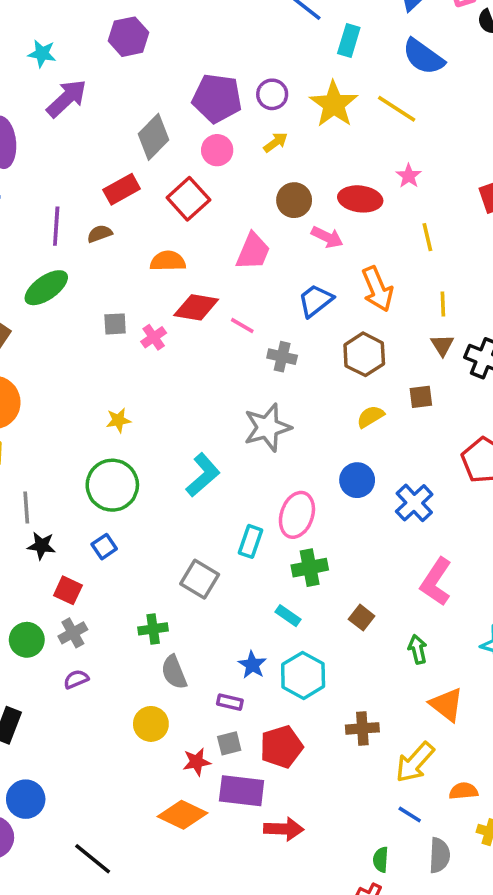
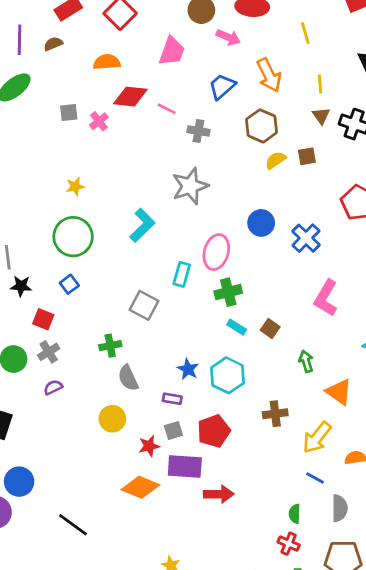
yellow semicircle: (370, 417) -> (275, 160), moved
cyan rectangle: (288, 616) -> (237, 327), moved
green arrow: (418, 649) -> (306, 361), moved

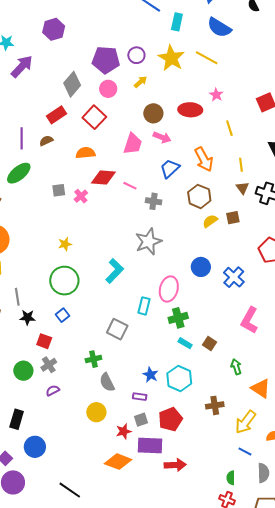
pink arrow: (228, 37) -> (162, 137), moved
blue circle: (19, 482) -> (35, 447), moved

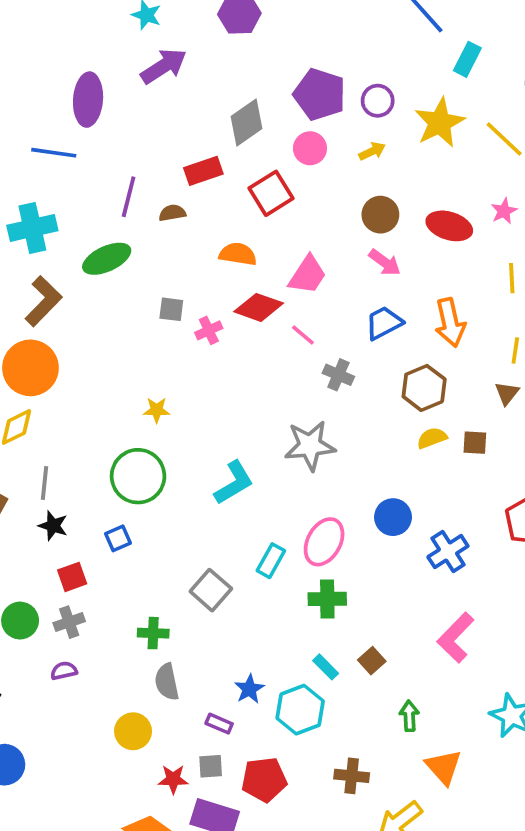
pink trapezoid: (133, 144) -> (308, 275), moved
red square: (44, 341) -> (72, 577), turned 35
cyan rectangle: (185, 343) -> (326, 667), moved

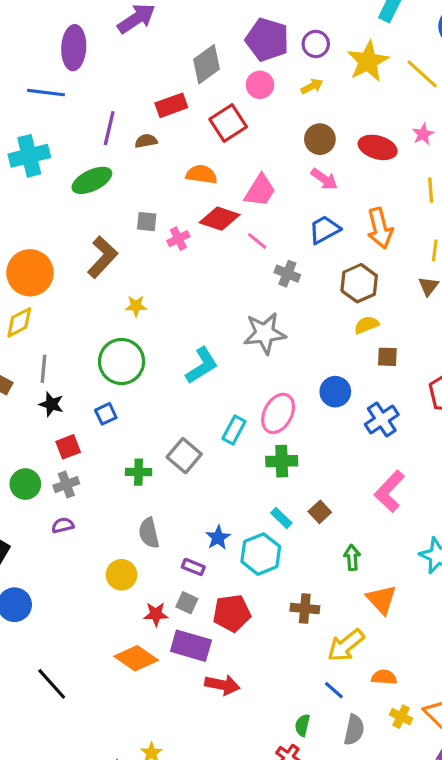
brown L-shape: (43, 301) -> (102, 257), moved
brown square: (475, 443) -> (387, 357), moved
green cross: (153, 633) -> (139, 472), moved
gray square: (211, 766) -> (187, 603), turned 30

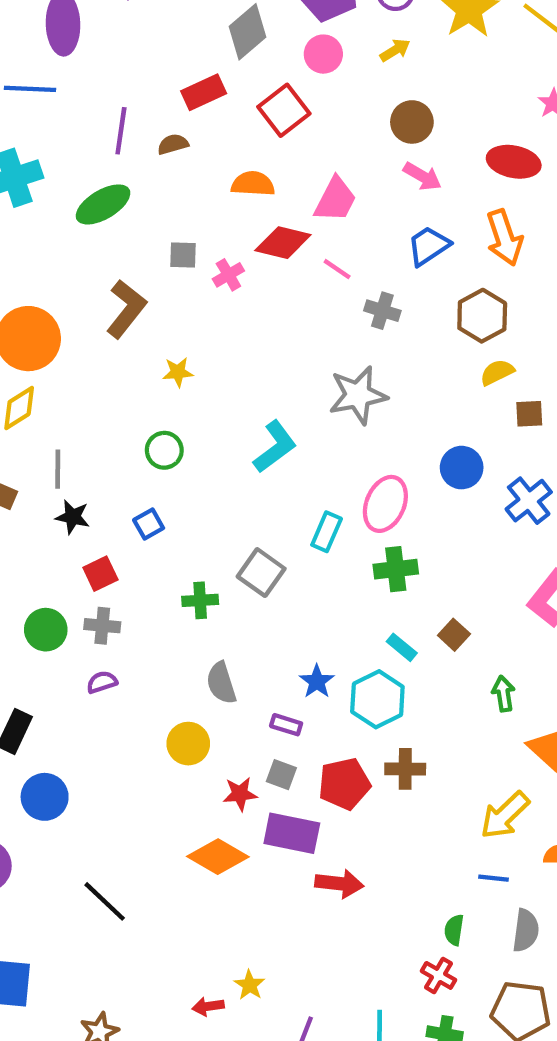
red ellipse: (378, 147) -> (514, 162), moved
green circle: (122, 362) -> (164, 450), size x0.6
gray cross: (66, 485) -> (102, 626), turned 30
brown cross: (305, 609) -> (405, 769), moved
blue line: (334, 690) -> (493, 878), turned -30

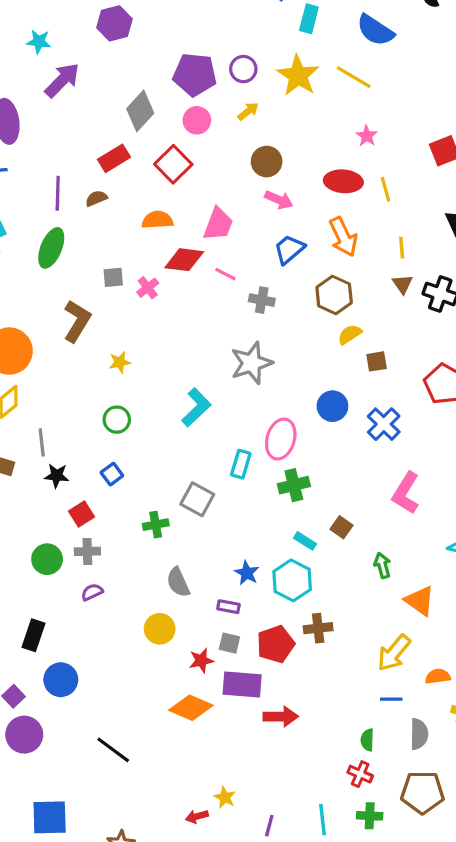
green ellipse: (103, 204) -> (51, 248), turned -30

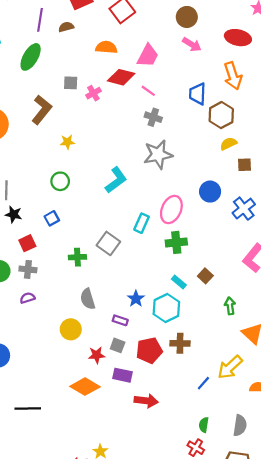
blue trapezoid: (289, 249) -> (198, 94), moved, turned -55
gray cross: (262, 300) -> (153, 117), moved
purple rectangle: (242, 684) -> (123, 375), size x0.7
blue line: (391, 699) -> (203, 383), moved, turned -56
black line: (113, 750) -> (28, 409), turned -45

